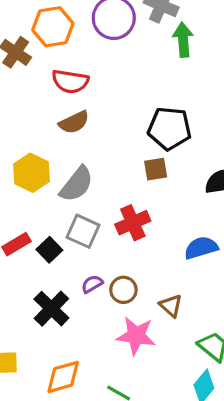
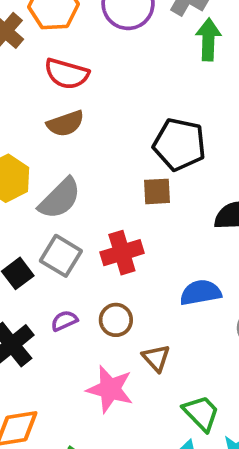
brown circle: (123, 290) -> (116, 320), moved

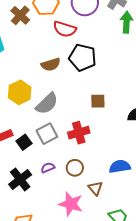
red semicircle: (67, 74) -> (65, 29), moved
black pentagon: (179, 144) -> (83, 58), moved
gray square: (61, 256) -> (47, 134), turned 30
blue semicircle: (201, 293) -> (120, 166), moved

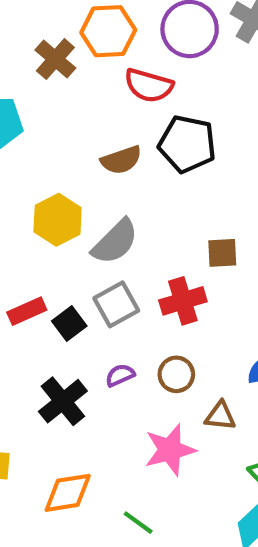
brown square: (98, 101) -> (222, 253), moved
brown triangle: (95, 188) -> (220, 416), turned -42
pink star: (71, 204) -> (170, 450), turned -30

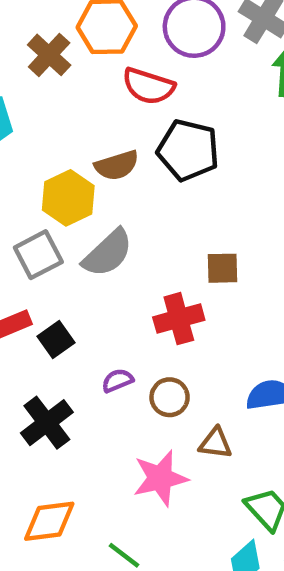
yellow hexagon: (58, 220) -> (68, 198), moved
gray square: (116, 304) -> (38, 255), moved
purple semicircle: (120, 375) -> (118, 381), moved

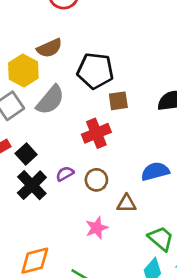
black pentagon: (188, 150) -> (95, 71), moved
black cross: (47, 423) -> (32, 185), moved
pink star: (160, 478) -> (97, 228), size x0.7

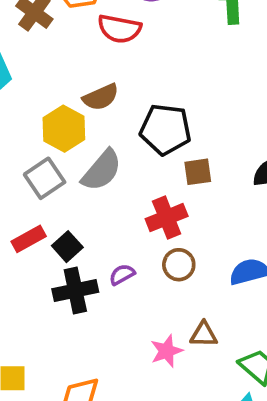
brown circle: (96, 180) -> (179, 265), moved
black cross: (32, 185) -> (75, 291), turned 32
brown triangle: (126, 204) -> (204, 334), moved

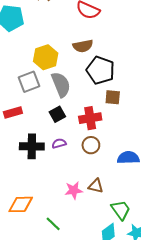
brown semicircle: (101, 97) -> (83, 46), moved
gray semicircle: (102, 170) -> (61, 85), turned -75
black square: (67, 247) -> (57, 114), moved

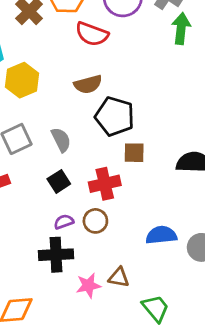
yellow hexagon: (46, 57) -> (22, 80), moved
gray semicircle: (61, 85) -> (61, 140), size x0.7
brown circle: (91, 145) -> (95, 221), moved
black cross: (32, 146) -> (56, 255), moved

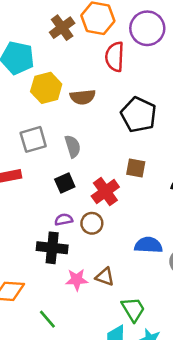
red semicircle: (92, 34) -> (115, 57), turned 64
brown semicircle: (88, 84) -> (83, 97), moved
black pentagon: (115, 116) -> (139, 115), moved
red cross: (105, 184) -> (105, 192), turned -32

